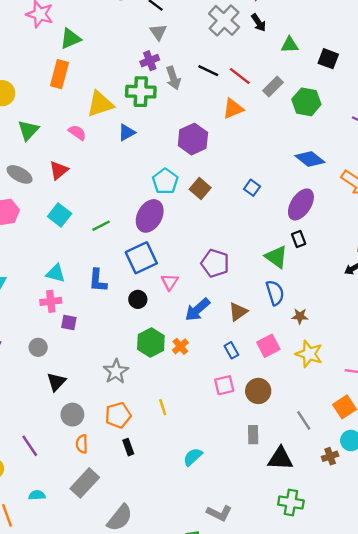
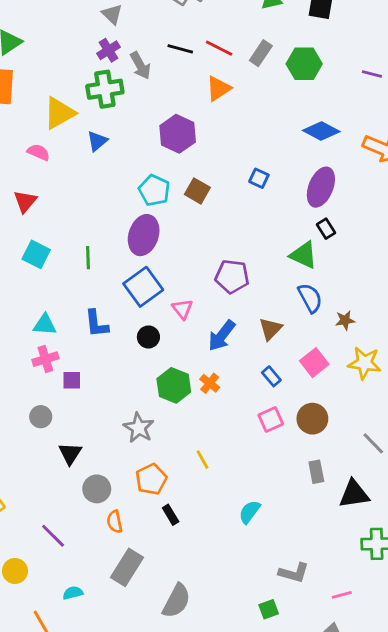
green line: (101, 226) -> (88, 258), turned -54

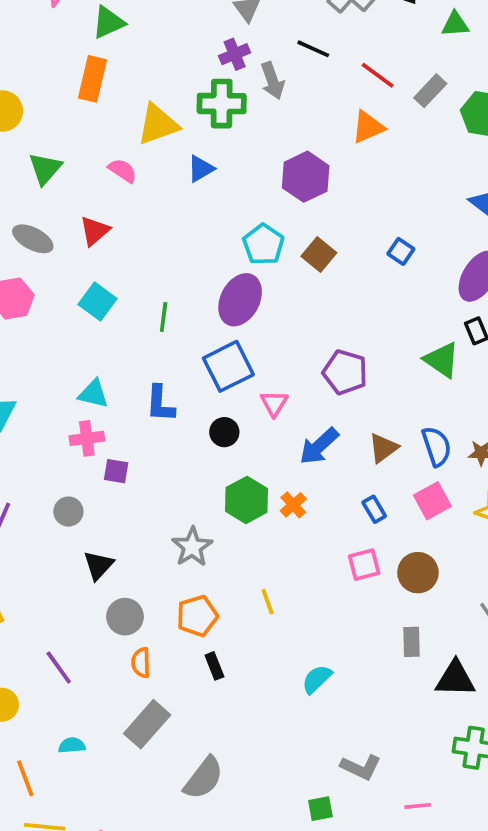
black line: (180, 49) -> (313, 49), moved
blue semicircle: (310, 298) -> (437, 446), moved

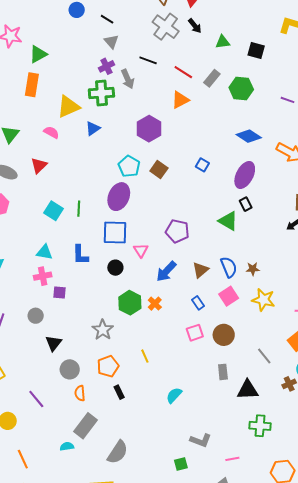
cyan square: (98, 301) -> (54, 211), moved
blue square: (228, 366) -> (115, 232), turned 32
cyan semicircle: (72, 745) -> (67, 446), moved

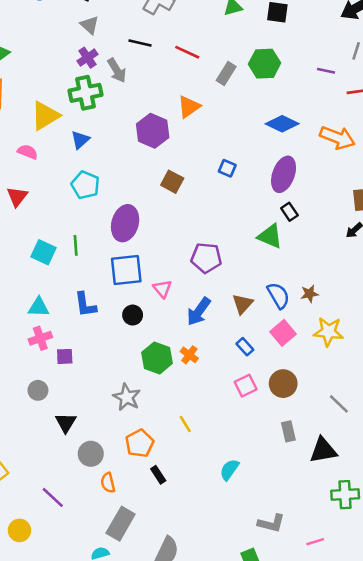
gray rectangle: (212, 78) -> (226, 73), moved
orange triangle: (180, 100) -> (189, 107), moved
cyan pentagon: (129, 166) -> (85, 185), moved

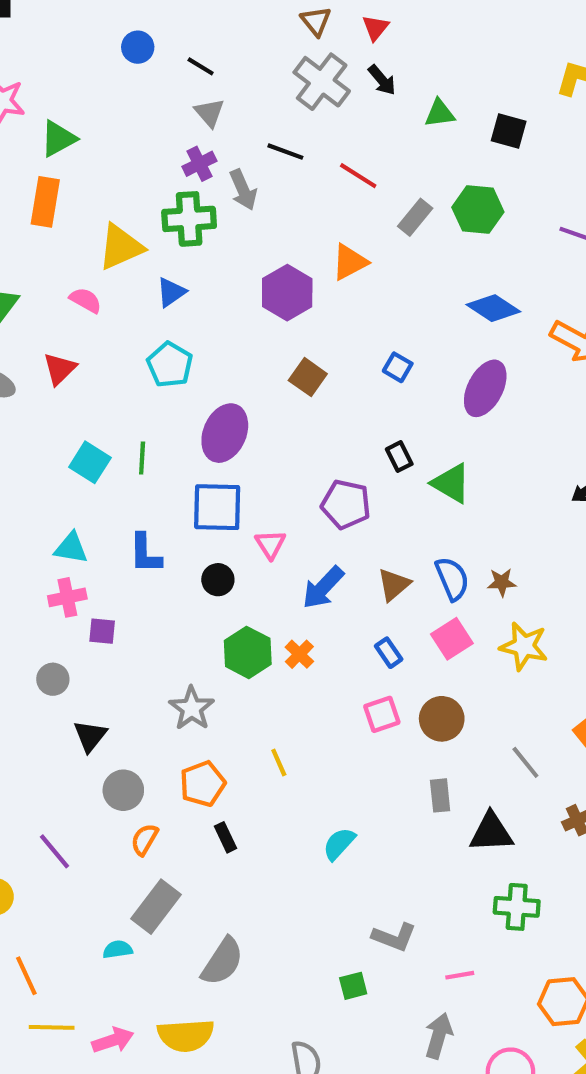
black rectangle: (289, 212) -> (399, 457), moved
orange semicircle: (108, 483) -> (144, 840), turned 36

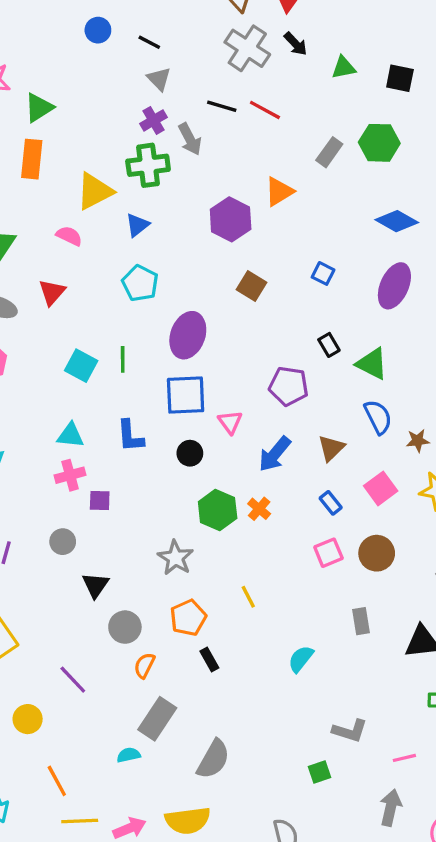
red line: (358, 176) -> (265, 110), moved
blue semicircle: (452, 579) -> (378, 417), moved
gray rectangle: (440, 795) -> (361, 621), moved

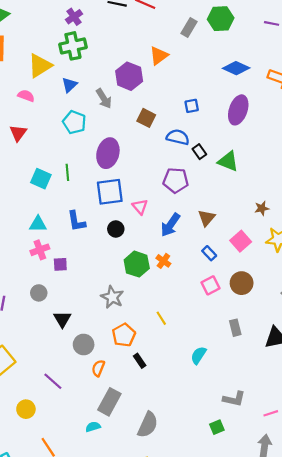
gray arrow: (190, 139) -> (104, 99), moved
blue square: (323, 273) -> (192, 106), turned -32
blue semicircle: (378, 417) -> (178, 137), moved, turned -45

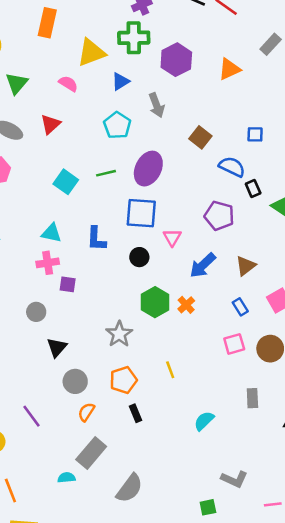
purple hexagon: (129, 76) -> (176, 60), moved
green line: (67, 172) -> (106, 173), moved, turned 70

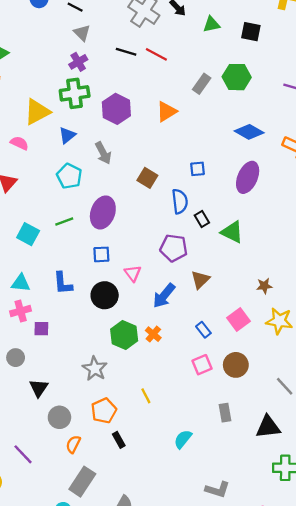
blue semicircle: (232, 167) -> (180, 201), turned 65
blue square: (141, 213) -> (101, 254), size x0.6
black circle: (139, 257) -> (105, 295), size x1.5
brown triangle: (246, 266) -> (200, 280), moved

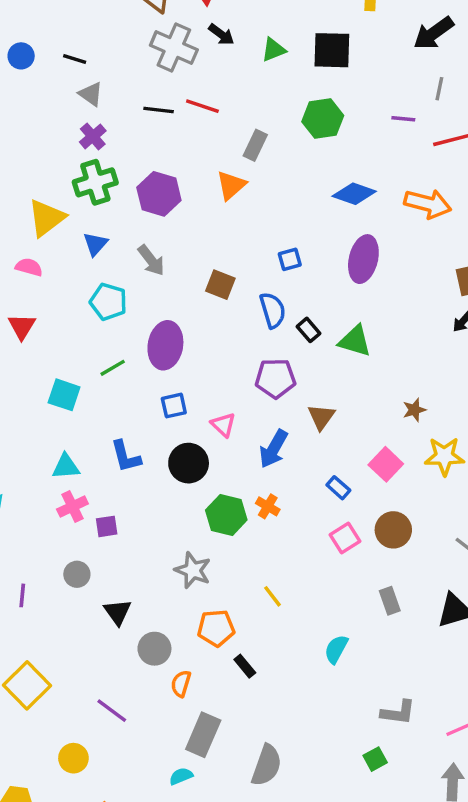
black square: (251, 32) -> (332, 50), size x1.4
gray rectangle: (202, 84) -> (255, 145), moved
orange pentagon: (104, 411) -> (216, 628), turned 30

